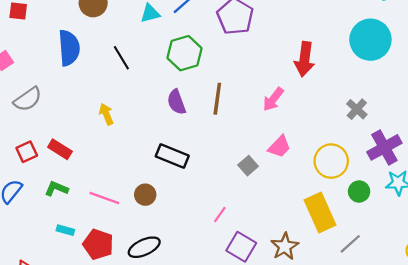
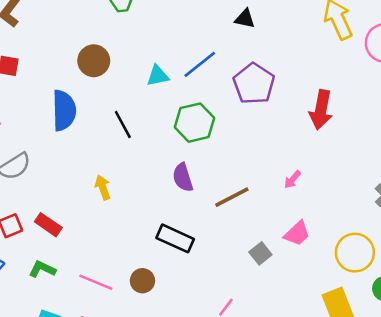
red arrow: (305, 59) -> (321, 110), moved
brown line: (217, 99) -> (232, 197), moved, turned 52
pink arrow: (273, 99) -> (292, 180), size x0.7

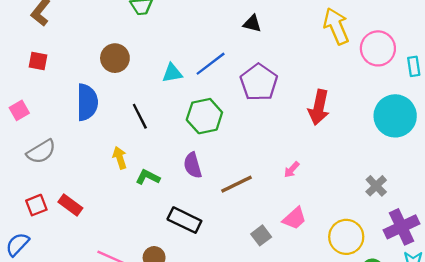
yellow arrow: (103, 187) -> (120, 158), moved
green L-shape: (42, 269) -> (148, 177), moved

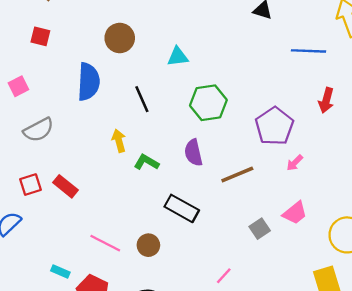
blue line: (211, 64) -> (309, 51), moved, turned 36
purple pentagon: (259, 82) -> (274, 126), moved
red arrow: (319, 107) -> (326, 100), size x0.7

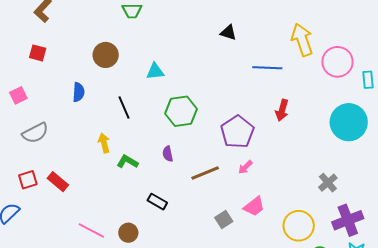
blue semicircle: (89, 82) -> (78, 92), size x0.6
purple semicircle: (193, 153) -> (168, 154), size x0.7
pink arrow: (295, 163) -> (245, 167), moved
black rectangle: (182, 208) -> (157, 202), size x0.7

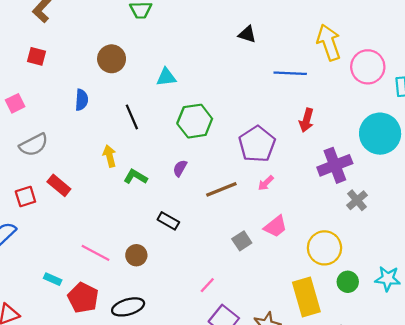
purple semicircle: (168, 154) -> (180, 168), turned 42
red rectangle: (58, 182) -> (59, 185), moved
purple cross: (348, 220) -> (335, 165), moved

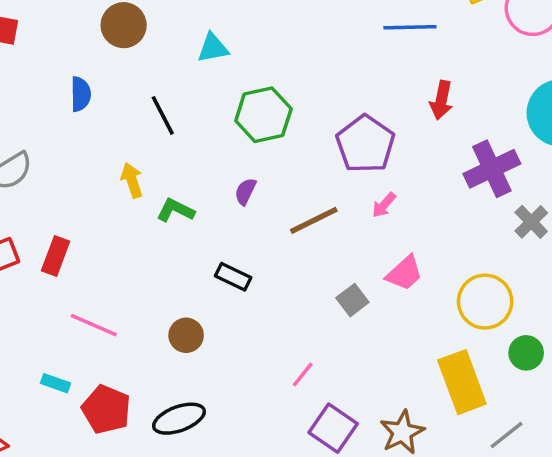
red rectangle: (59, 185) -> (56, 256), moved, turned 75
pink line: (96, 253) -> (94, 325), moved

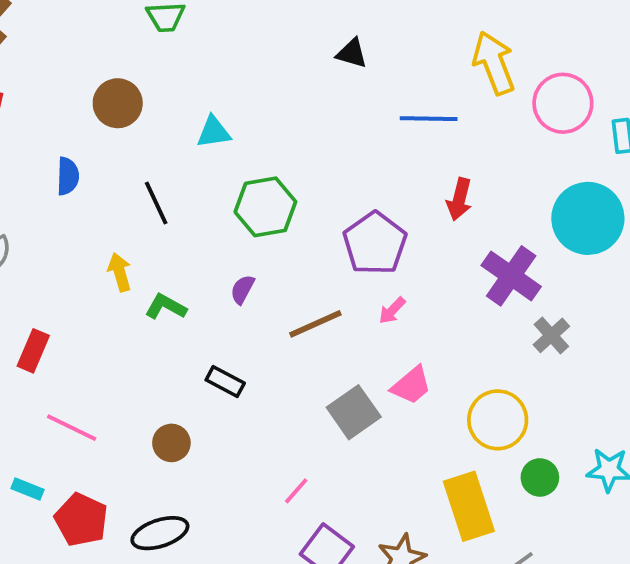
purple cross: (492, 169) -> (511, 276), turned -32
gray square: (352, 300) -> (354, 412), size x1.5

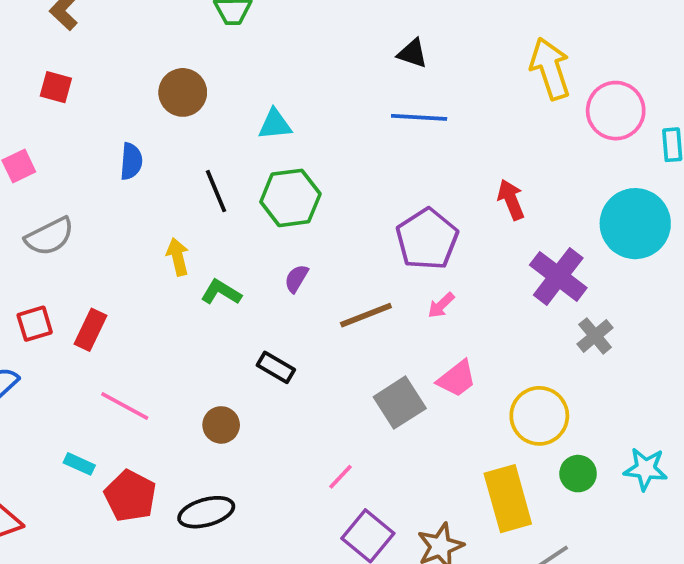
blue line: (429, 119) -> (419, 117), moved
red arrow: (459, 199) -> (511, 200), turned 141
green hexagon: (265, 207) -> (290, 198), moved

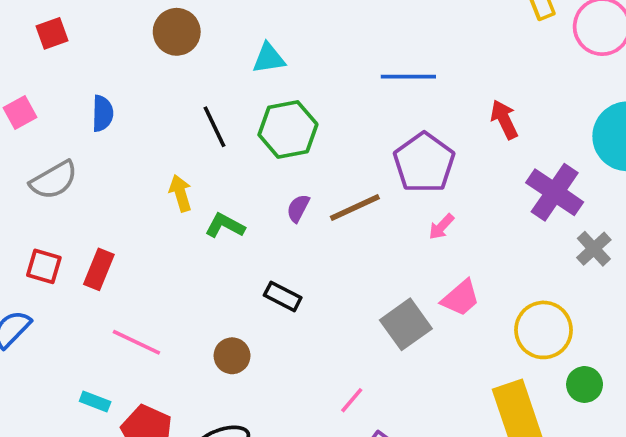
red square: (56, 87) -> (52, 33), turned -32
blue line: (419, 117) -> (408, 77), moved
blue semicircle: (131, 161) -> (102, 113), moved
brown line: (366, 315) -> (355, 208), moved
red square: (35, 324) -> (44, 266), turned 36

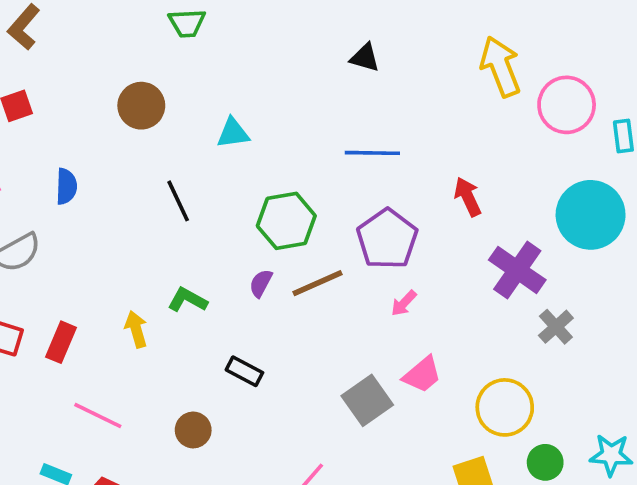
green hexagon: (288, 130) -> (286, 221), moved
yellow arrow: (181, 193) -> (136, 329), moved

